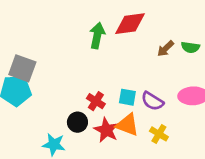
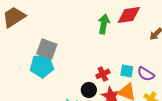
red cross: (96, 101) -> (103, 74), turned 32

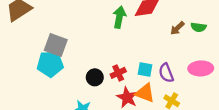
purple semicircle: (146, 74) -> (166, 73), turned 36
black circle: (89, 90) -> (95, 77), moved

